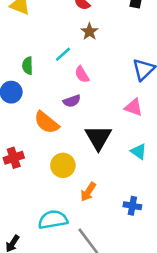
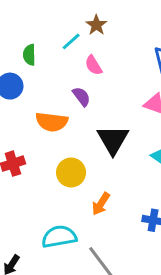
brown star: (89, 32) -> (96, 25), moved
purple semicircle: (72, 101) -> (81, 97), turned -108
orange semicircle: (47, 122) -> (52, 122), turned -32

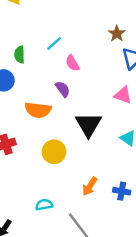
brown star: (96, 25) -> (117, 34), moved
orange arrow: (101, 204) -> (90, 186), moved
cyan semicircle: (59, 237) -> (44, 205), size x0.6

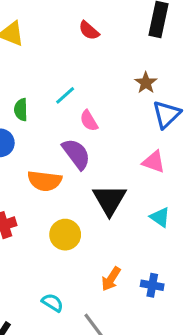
purple semicircle: (63, 89) -> (76, 154), size x1.5
cyan semicircle: (44, 205) -> (53, 303), turned 42

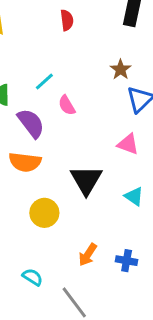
red semicircle: (89, 31) -> (67, 20), turned -138
purple semicircle: (76, 154) -> (31, 123), moved

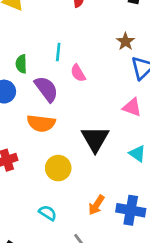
cyan line: (44, 81) -> (58, 52), turned -42
blue cross: (127, 261) -> (131, 210), size x1.5
cyan semicircle: (32, 277) -> (48, 213), moved

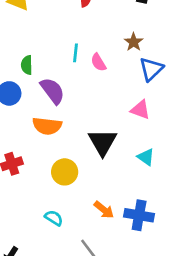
cyan line: (58, 52) -> (75, 53), moved
pink semicircle: (78, 73) -> (98, 62), moved
orange arrow: (96, 205) -> (104, 210), turned -84

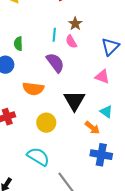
brown star: (134, 42) -> (75, 24), moved
purple semicircle: (52, 91) -> (55, 63), moved
orange arrow: (104, 210) -> (92, 128), moved
cyan semicircle: (54, 218) -> (38, 157), size x1.6

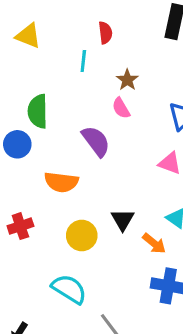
cyan line: (54, 35) -> (83, 61), moved
green semicircle: (18, 44) -> (38, 111), size x1.5
black triangle: (74, 101) -> (123, 220), moved, size x0.7

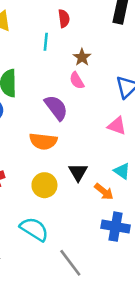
orange semicircle: (61, 182) -> (43, 141), moved

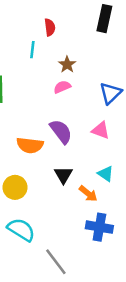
pink semicircle: (77, 81) -> (62, 87), turned 98
purple semicircle: (56, 108) -> (61, 132), moved
yellow circle: (44, 185) -> (15, 187), moved

